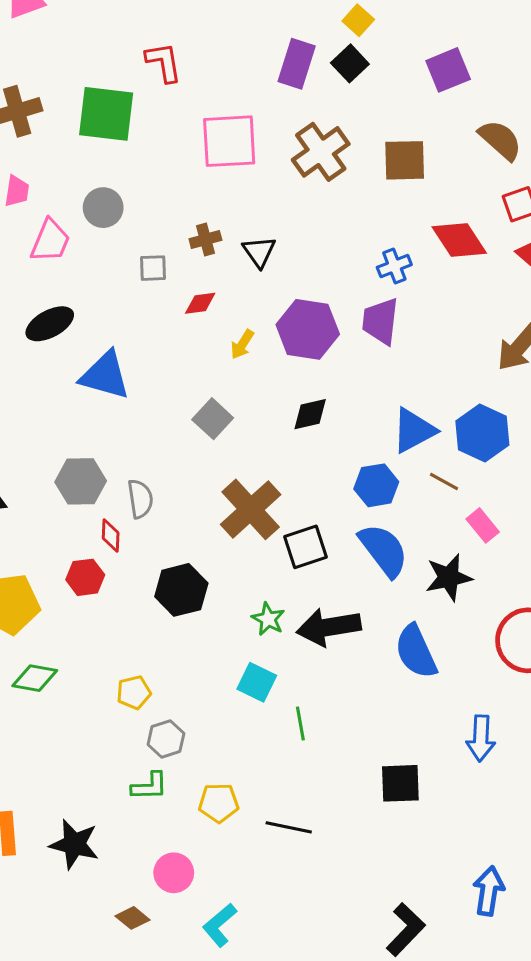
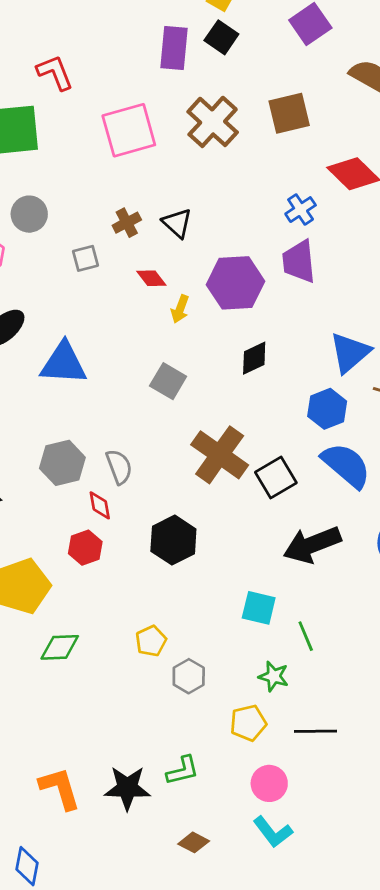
red diamond: (200, 303) -> (151, 278), moved, turned 72
green star: (268, 619) -> (274, 676), moved
green L-shape: (150, 786) -> (183, 771), moved
pink circle: (174, 873) -> (269, 783), moved
cyan L-shape: (220, 925) -> (273, 832), turned -75

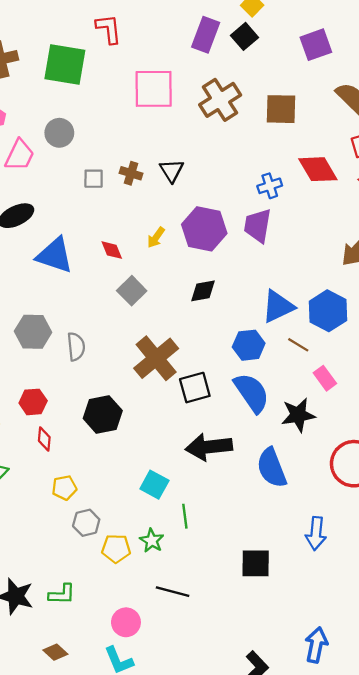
brown cross: (127, 223) -> (131, 173), moved, turned 30
red diamond: (151, 278) -> (112, 250), moved
red diamond: (100, 505) -> (44, 439), moved
yellow pentagon: (248, 723) -> (116, 549), moved

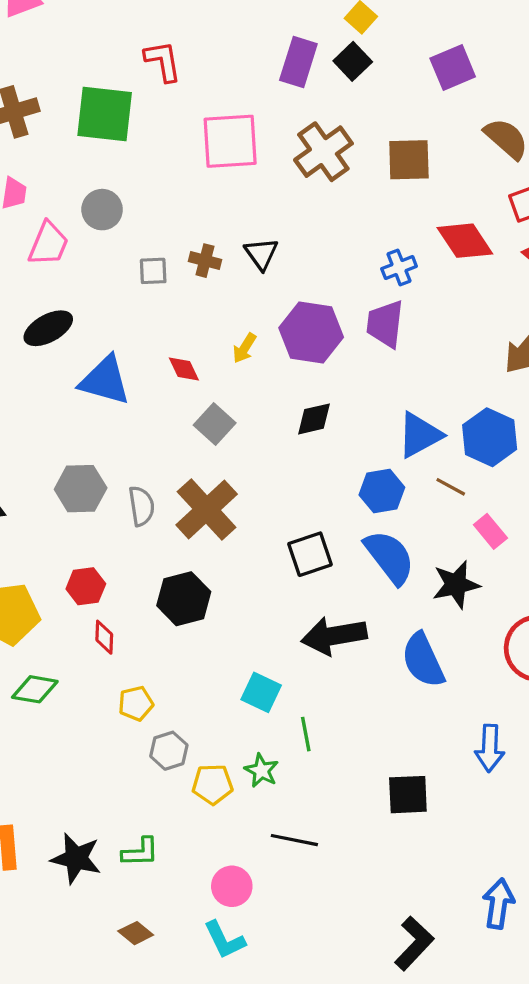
brown cross: (156, 358) -> (207, 510), moved

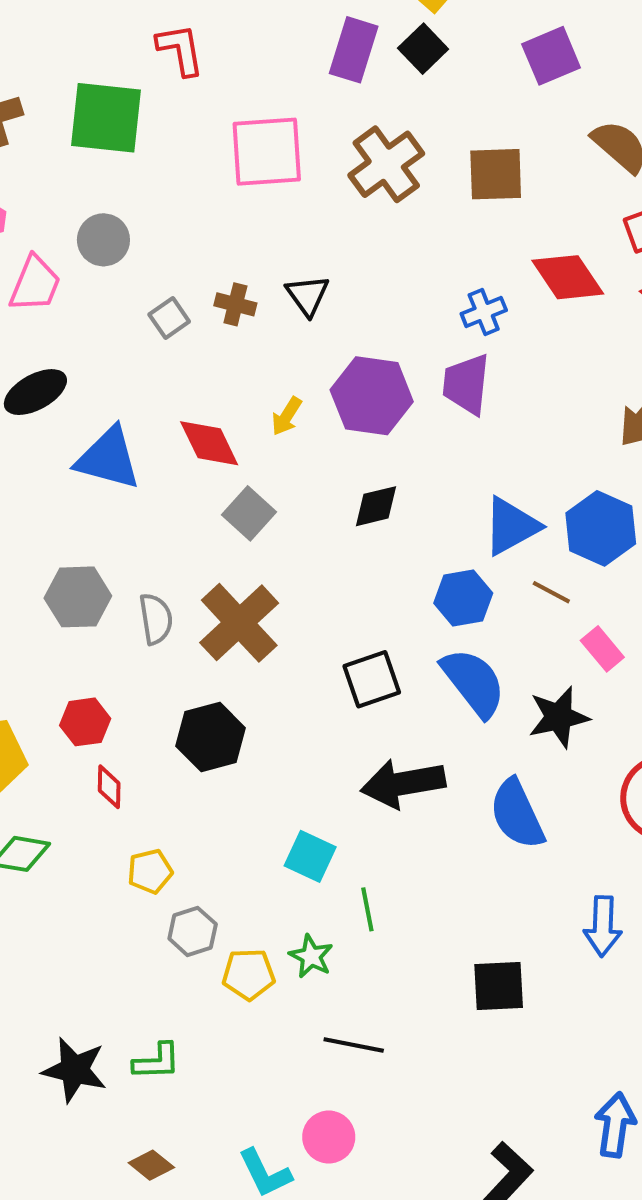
gray square: (153, 271) -> (169, 318), turned -32
red diamond: (184, 369) -> (209, 443), size x1.5
pink circle: (232, 886) -> (329, 1137), moved

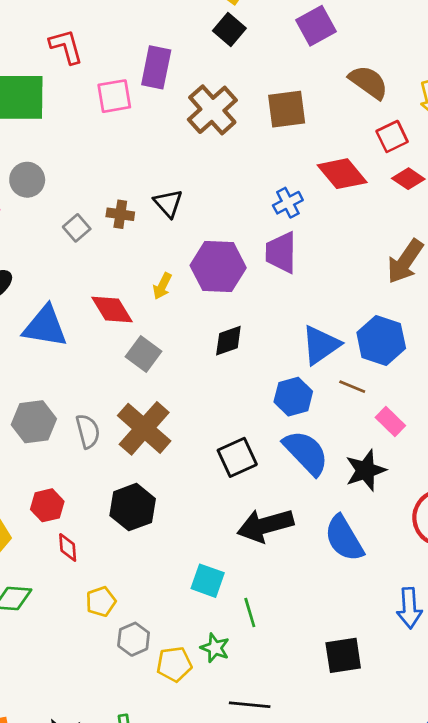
purple rectangle: (354, 50) -> (156, 67), moved
pink square: (267, 152) -> (114, 96), moved, size x0.7

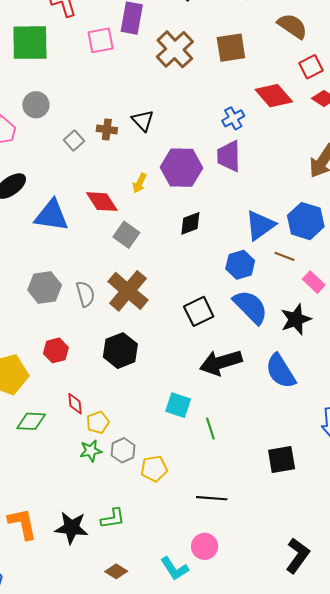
red diamond: (68, 547) -> (75, 404), moved
green star: (215, 648) -> (91, 451), moved, turned -30

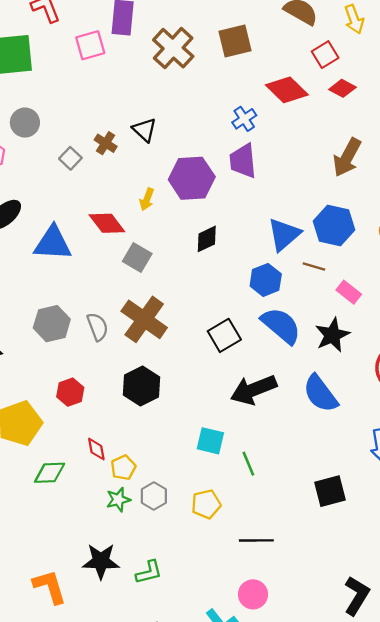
brown cross: (107, 130) -> (106, 143), turned 30
yellow pentagon: (154, 469) -> (206, 504), moved
black star: (71, 528) -> (101, 561), moved

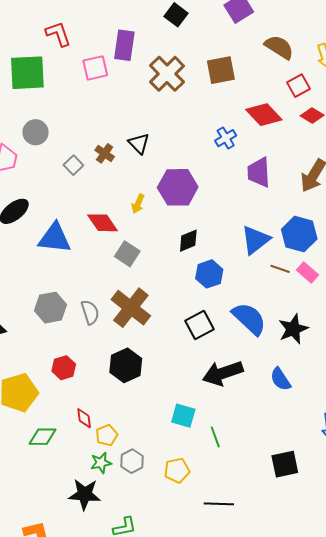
purple trapezoid: (243, 161) -> (259, 172), moved
blue hexagon: (266, 280) -> (209, 274), moved
pink rectangle: (349, 292) -> (307, 273), moved
blue semicircle: (320, 394) -> (281, 379), size x0.7
black star: (101, 561) -> (85, 494), moved

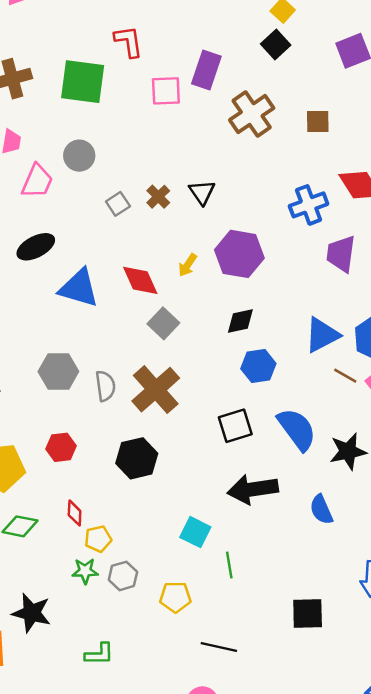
brown square: (221, 70) -> (318, 122), size x0.7
blue cross: (226, 138) -> (309, 205), size x1.4
black star: (85, 494) -> (31, 613), moved

